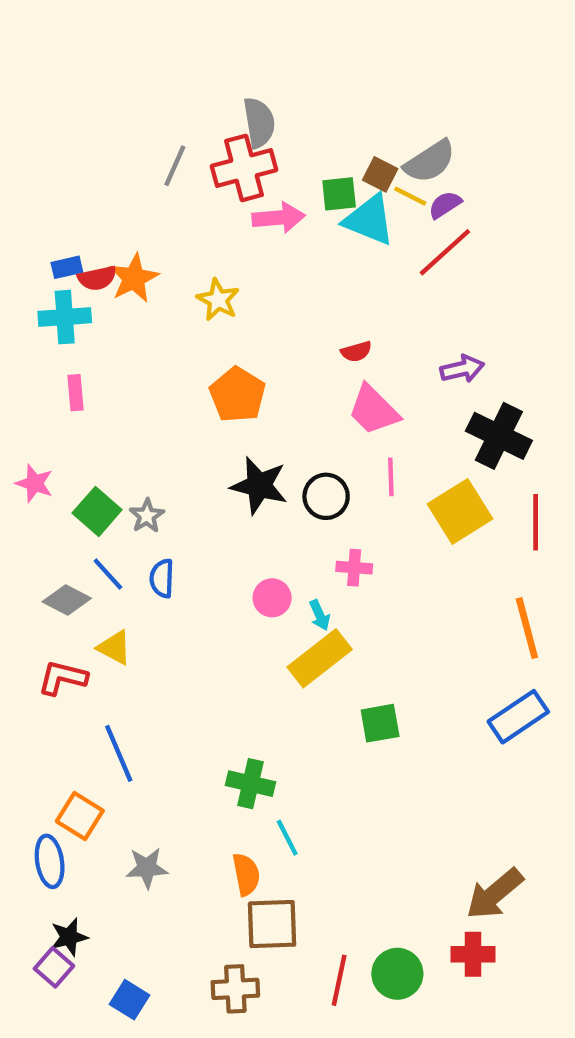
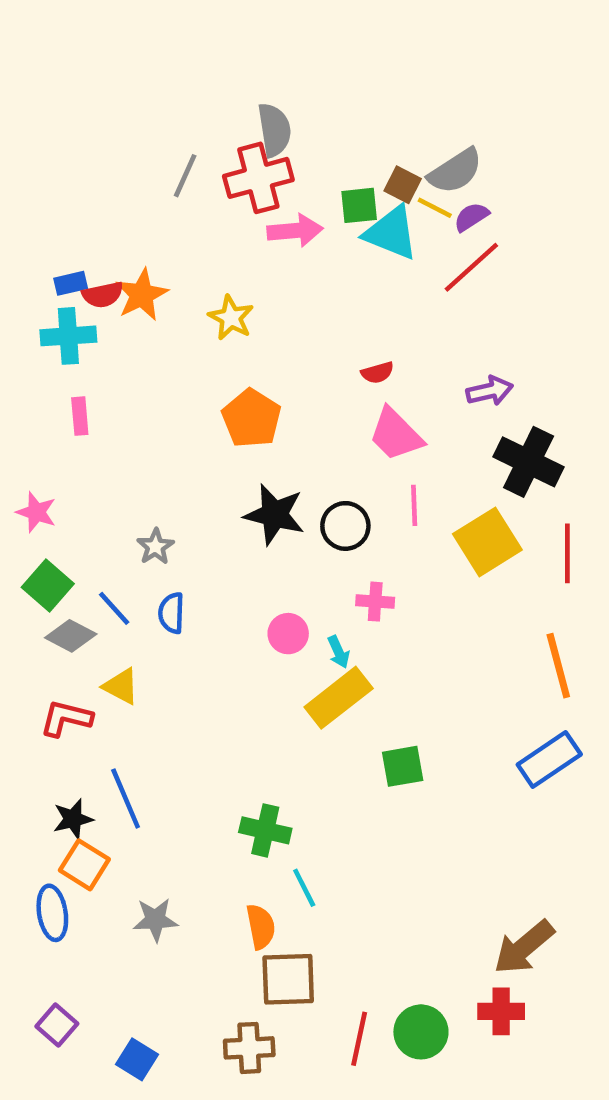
green square: (97, 511) -> (48, 585), moved
black star: (69, 937) -> (73, 819), moved

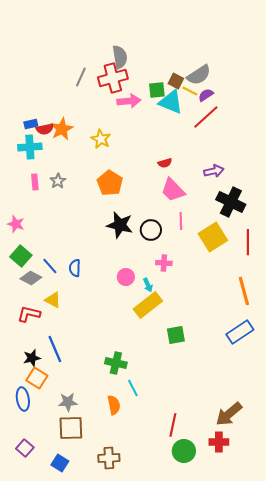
gray star: (155, 547) -> (58, 181), moved
brown square: (288, 979) -> (71, 428), moved
red line: (359, 1039) -> (173, 425), moved

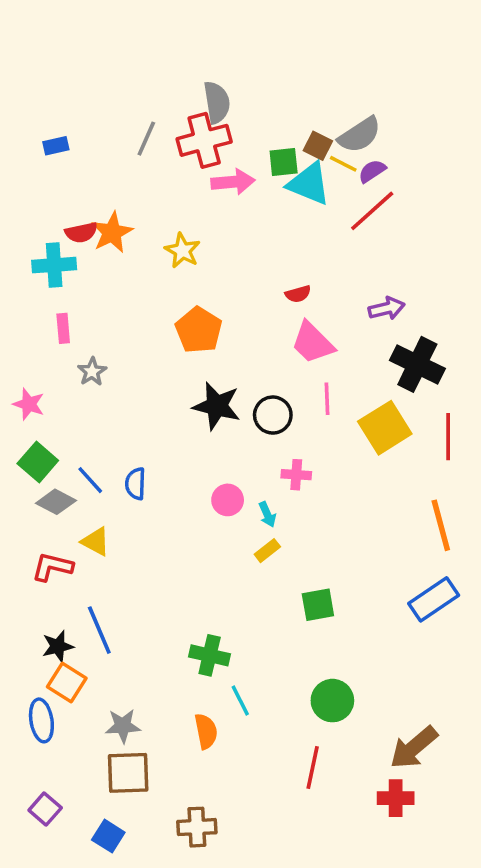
blue rectangle: (31, 124) -> (56, 146), moved
gray star: (58, 181) -> (92, 372), moved
yellow rectangle: (148, 305) -> (267, 551), size x0.5
green circle: (184, 451) -> (332, 701), moved

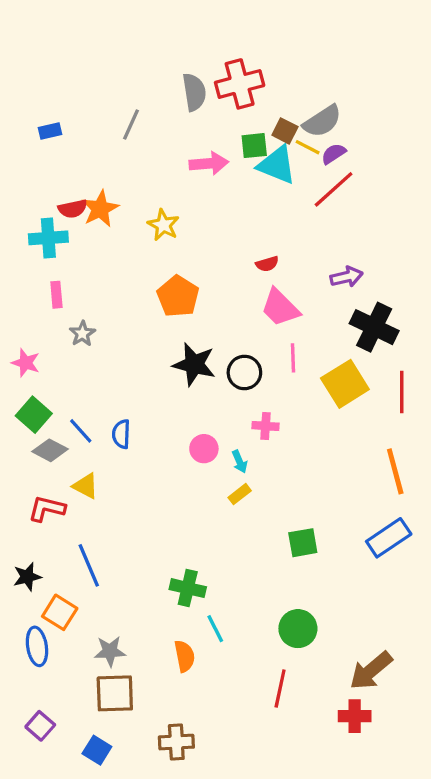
red cross: (204, 140) -> (240, 84), moved
green square: (318, 605) -> (303, 543), moved
black star: (58, 646) -> (27, 577), moved

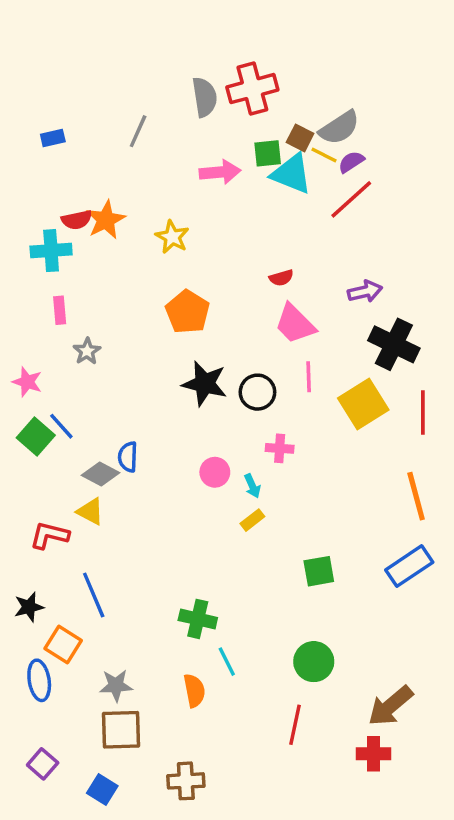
blue line: (81, 431) -> (61, 426), moved
gray diamond: (50, 450) -> (101, 474), moved

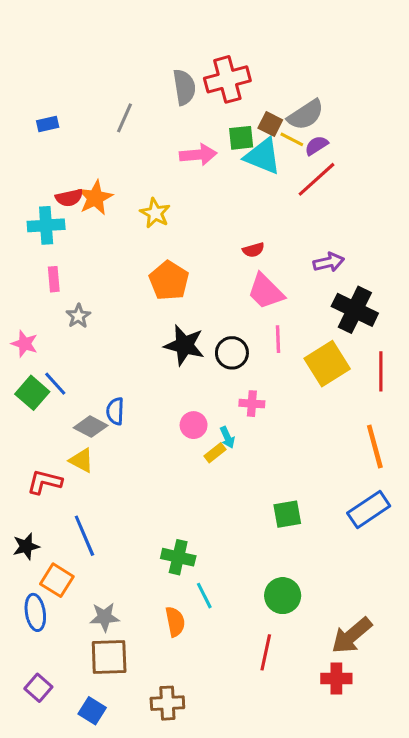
yellow rectangle: (252, 520) -> (215, 453), moved

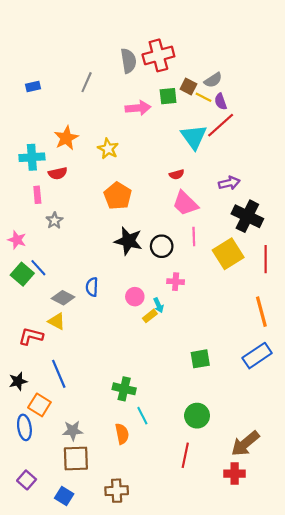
gray semicircle: (306, 115) -> (213, 80), size x0.7
purple semicircle: (316, 146) -> (221, 102), turned -77
cyan triangle: (263, 156) -> (194, 137), moved, turned 32
red semicircle: (69, 198) -> (58, 173), moved
blue semicircle: (115, 411) -> (92, 287), moved

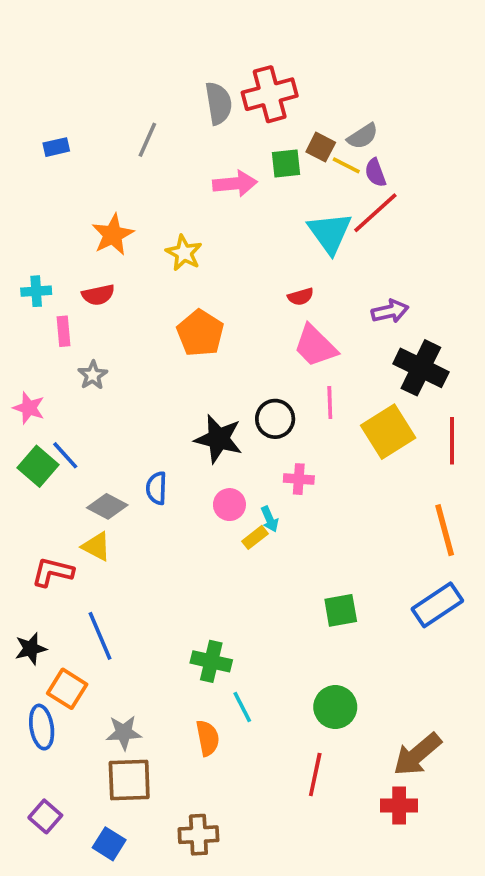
cyan cross: (32, 157) -> (36, 291), moved, size x0.7
black star: (128, 241) -> (219, 439), moved

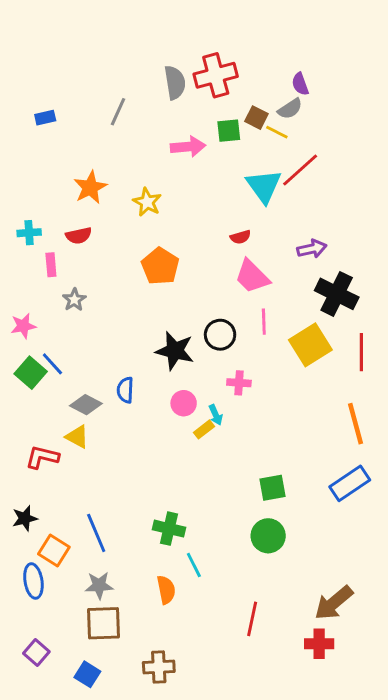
purple semicircle: (375, 173) -> (300, 84), moved
pink star: (29, 408) -> (23, 326), turned -30
blue line: (100, 636) -> (96, 533), moved
green circle: (335, 707) -> (268, 536), moved

